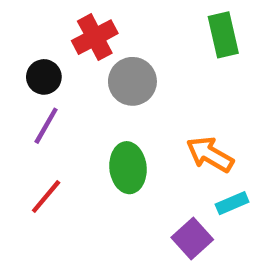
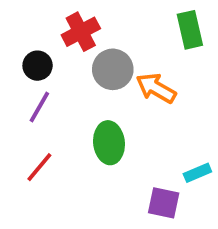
orange arrow: (210, 154) -> (156, 88), moved
purple square: (192, 239) -> (164, 203), turned -36

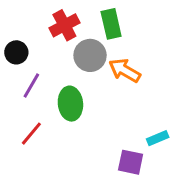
green rectangle: (190, 30) -> (111, 24), moved
black circle: (38, 66) -> (16, 52), moved
green ellipse: (109, 143) -> (70, 104), moved

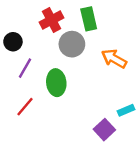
orange arrow: (125, 70) -> (114, 59), moved
purple square: (131, 162) -> (104, 130), turned 35

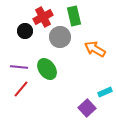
black circle: (13, 42) -> (25, 31), moved
purple line: (25, 68) -> (19, 67), moved, turned 66
green ellipse: (56, 83) -> (47, 69), turned -30

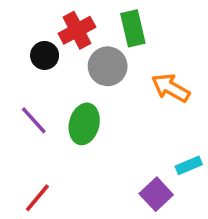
purple line: (19, 67) -> (34, 120), turned 42
green ellipse: (47, 69) -> (84, 124), turned 50
red line: (21, 89) -> (37, 198), moved

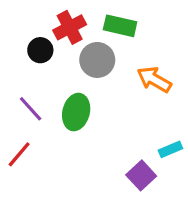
green rectangle: (133, 28) -> (120, 26), turned -64
red line: (37, 198) -> (19, 154), moved

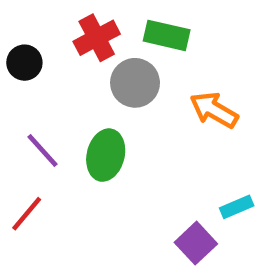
black circle: (40, 50) -> (24, 63), moved

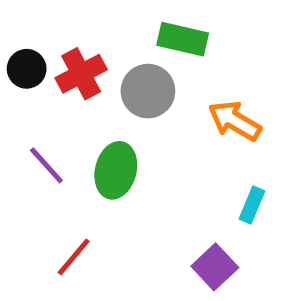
red cross: (97, 38) -> (81, 74), moved
cyan rectangle: (237, 207) -> (252, 205), moved, turned -44
red line: (27, 214) -> (74, 257), moved

